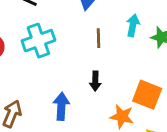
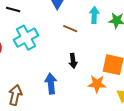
brown line: (99, 38) -> (70, 29), turned -56

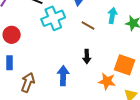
cyan cross: (26, 38) -> (53, 18), moved

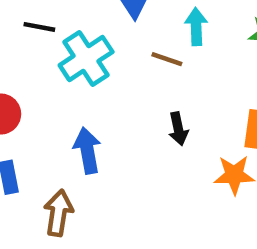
cyan arrow: (112, 15) -> (196, 27), moved
blue arrow: (63, 76) -> (87, 151), moved

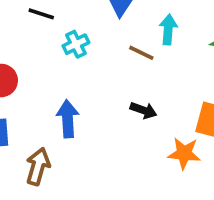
cyan cross: (86, 59) -> (76, 44), size x0.6
black arrow: (178, 129) -> (143, 110), turned -65

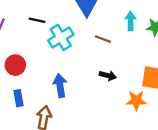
cyan arrow: (168, 29) -> (131, 21), moved
cyan cross: (76, 44) -> (61, 37), size x1.5

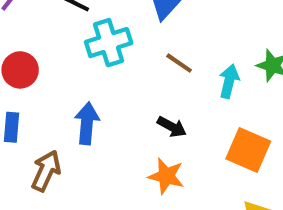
cyan arrow: (131, 21) -> (229, 81), moved
orange star: (136, 100) -> (166, 176), moved

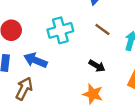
cyan cross: (109, 43) -> (60, 30), moved
blue arrow: (87, 123) -> (35, 60), moved, turned -75

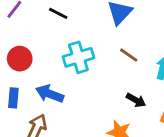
black arrow: (97, 66) -> (136, 100), moved

